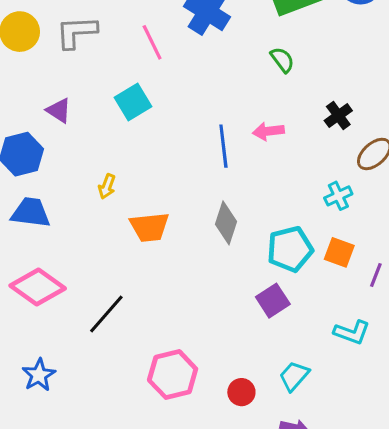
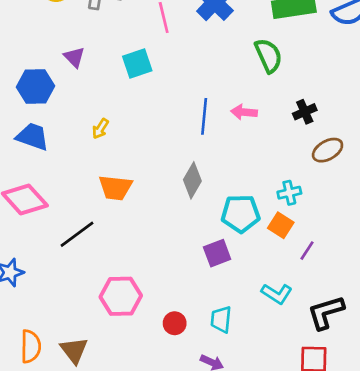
green semicircle: (282, 60) -> (268, 55), size x1.5
cyan cross: (338, 196) -> (289, 193), moved
orange trapezoid: (149, 227) -> (115, 188), moved
cyan trapezoid: (294, 376) -> (221, 319), turned -48

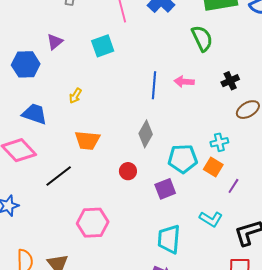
purple triangle: (74, 57) -> (55, 42), turned 36
blue trapezoid: (33, 137) -> (34, 114), moved
cyan trapezoid: (221, 319) -> (169, 239), size x1.4
red circle: (175, 323) -> (128, 171), moved

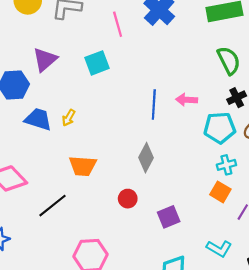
green semicircle: (202, 38) -> (229, 60), moved
purple triangle: (55, 42) -> (45, 60), size x1.4
blue trapezoid: (34, 114) -> (38, 119), moved
cyan pentagon: (183, 159) -> (220, 128), moved

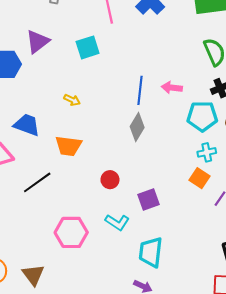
yellow arrow: (69, 118) -> (72, 100), moved, turned -98
blue trapezoid: (38, 119) -> (27, 125), moved
gray diamond: (146, 158) -> (137, 127), moved
cyan L-shape: (219, 249) -> (117, 222), moved

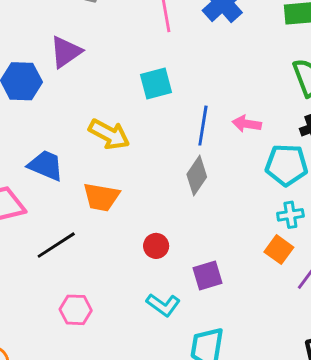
cyan square: (88, 47) -> (156, 84), moved
yellow arrow: (72, 100) -> (109, 134), size x1.8
pink hexagon: (71, 232) -> (76, 310), moved, size x0.7

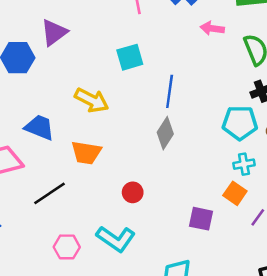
pink arrow: (247, 124) -> (212, 28), moved
purple square: (208, 276) -> (201, 219), moved, turned 30
cyan L-shape: (163, 305) -> (116, 239), moved, size x1.4

